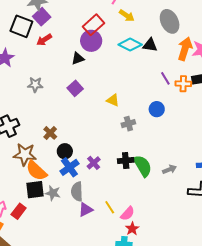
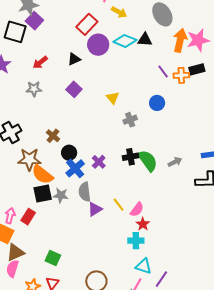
red arrow: (44, 40) -> (40, 62), moved
purple circle: (91, 41) -> (98, 45), moved
yellow triangle: (113, 100) -> (113, 98), turned 32

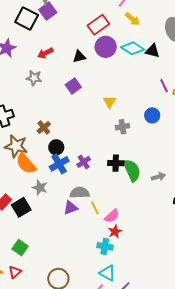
gray semicircle: (85, 192) -> (80, 193), moved, turned 84
black square: (43, 194) -> (21, 207), moved, turned -30

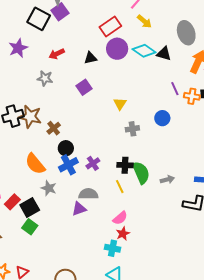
brown star: (16, 146) -> (30, 117), moved
yellow line: (95, 208) -> (120, 187), moved
green square: (20, 248) -> (30, 227), moved

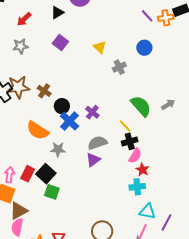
black cross: (125, 165) -> (130, 141), moved

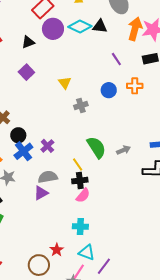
orange cross: (166, 18) -> (135, 86), moved
red star: (142, 170) -> (57, 250), moved

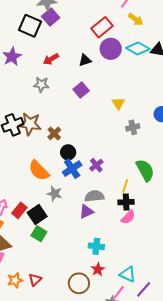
yellow line: (78, 165) -> (125, 186), turned 48
cyan cross: (80, 227) -> (96, 246), moved

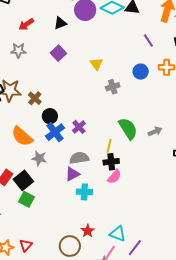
cyan cross: (96, 246) -> (84, 192), moved

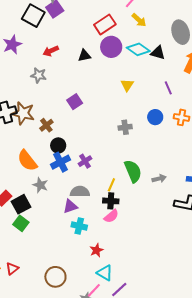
purple square: (58, 53) -> (75, 102), moved
yellow triangle: (97, 64) -> (127, 85), moved
red star: (88, 231) -> (96, 250), moved

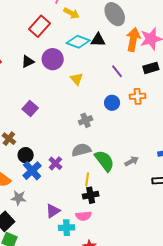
purple circle: (111, 47) -> (53, 59), moved
gray semicircle: (80, 192) -> (81, 150), moved
pink semicircle: (111, 216) -> (84, 216), moved, turned 49

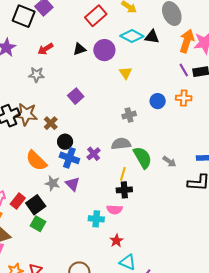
purple line: (117, 71) -> (184, 70), moved
gray arrow: (132, 161) -> (169, 162), turned 56
blue cross: (32, 171) -> (69, 158), turned -36
purple triangle: (53, 211) -> (72, 184), moved, turned -49

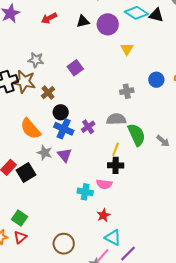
gray star: (36, 75) -> (36, 60), moved
green square: (38, 224) -> (19, 218), moved

